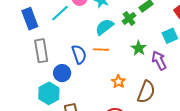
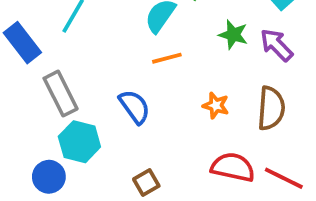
blue semicircle: (79, 54) -> (135, 107), moved
blue circle: (62, 73) -> (49, 177), moved
cyan hexagon: (49, 93) -> (79, 142), moved

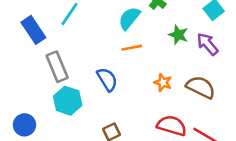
brown semicircle: (271, 108) -> (201, 87), turned -72
blue circle: (49, 177) -> (24, 125), moved

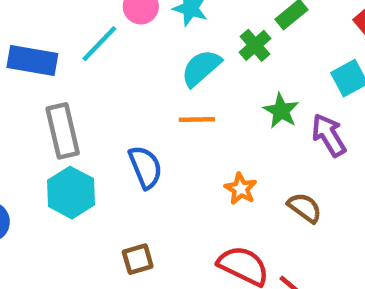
blue rectangle: (33, 30) -> (32, 61), turned -56
brown semicircle: (201, 87) -> (305, 208), size x0.7

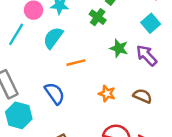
cyan semicircle: (201, 68) -> (53, 38), moved

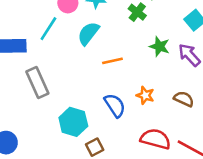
blue semicircle: (55, 93) -> (115, 105), moved
cyan hexagon: (19, 115) -> (73, 122), moved

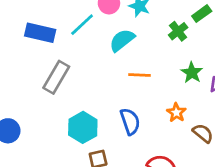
gray rectangle: (37, 83) -> (56, 77), turned 40
orange star: (145, 95) -> (176, 113), moved

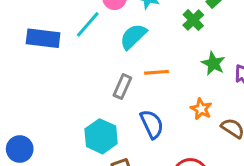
gray rectangle: (56, 77) -> (122, 87), moved, size x0.7

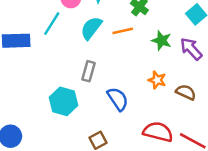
orange line: (156, 72) -> (123, 31), moved
cyan hexagon: (101, 136) -> (64, 101), moved

